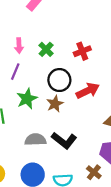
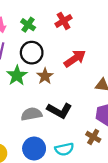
black circle: (59, 80) -> (32, 53), moved

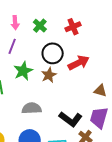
black circle: (32, 53) -> (53, 53), moved
black L-shape: (59, 110) -> (71, 119), moved

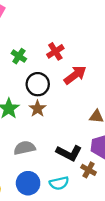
red arrow: (79, 63) -> (75, 75), moved

